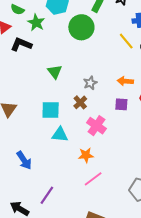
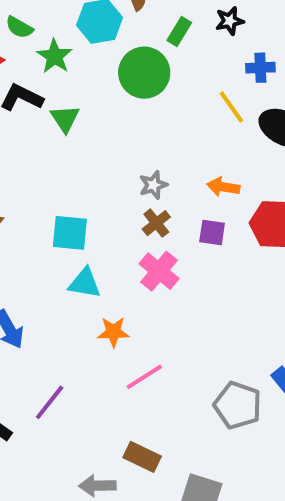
green triangle: (55, 72) -> (65, 119), moved
brown cross: (80, 102) -> (156, 223), moved
orange star: (86, 155) -> (113, 332), moved

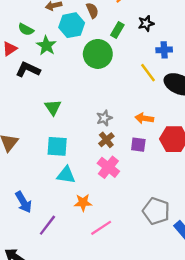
green triangle: (65, 119) -> (53, 107), moved
purple line: (50, 402) -> (47, 225), moved
gray pentagon: (238, 405) -> (156, 211), moved

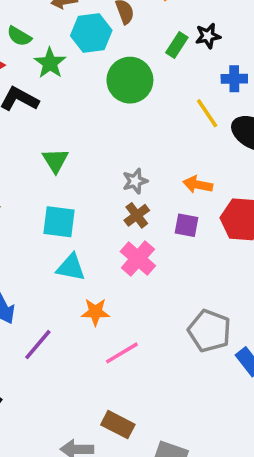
green rectangle: (117, 30) -> (177, 45), moved

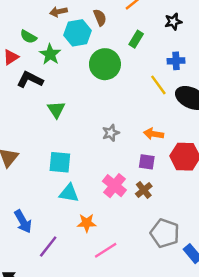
black star: (208, 36) -> (173, 22), moved
green triangle: (55, 160) -> (56, 110), moved
brown cross: (137, 215) -> (144, 190), moved

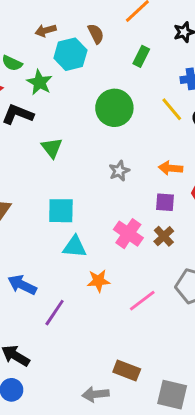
green circle: (105, 64) -> (114, 108), moved
blue arrow: (23, 222) -> (22, 285), turned 150
pink line: (106, 250) -> (142, 301), moved

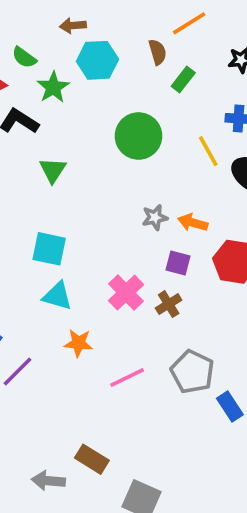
brown semicircle: (96, 34) -> (158, 52), moved
gray star: (119, 171) -> (155, 217), moved

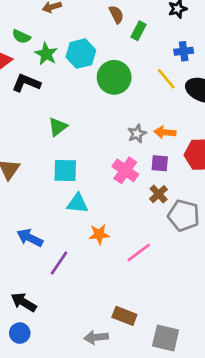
cyan hexagon: (97, 60) -> (81, 54), moved
green triangle: (53, 170) -> (58, 127), moved, turned 30
pink cross: (126, 293) -> (125, 170), moved
gray pentagon: (192, 372) -> (184, 216), moved

